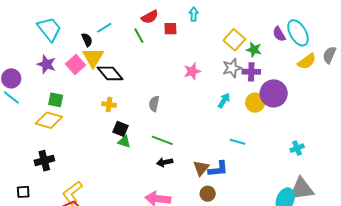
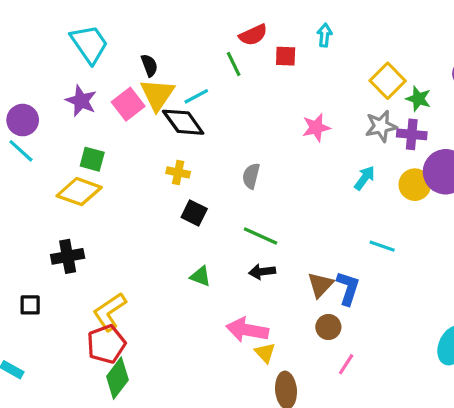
cyan line: (104, 28) -> (196, 96), moved
green triangle: (124, 142) -> (200, 276), moved
blue L-shape: (218, 169) -> (348, 288), turned -70

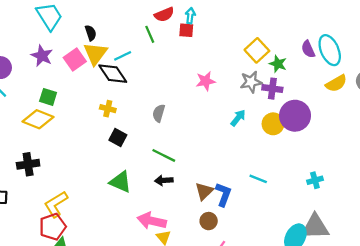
cyan arrow: (325, 35) -> (190, 16), moved
cyan line: (382, 246) -> (258, 179), moved
green triangle: (200, 276) -> (120, 182), size x1.5

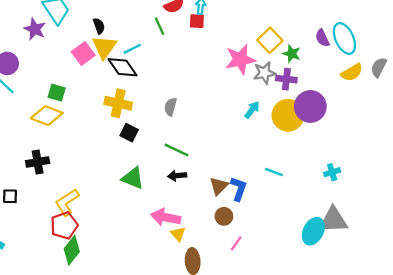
purple star: (42, 56) -> (35, 29), moved
pink star: (206, 81) -> (240, 59), moved, size x1.5
yellow cross: (108, 109) -> (118, 103), size x1.6
yellow circle: (273, 124) -> (288, 115), size x1.4

